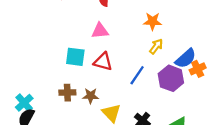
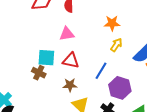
purple hexagon: (171, 78) -> (120, 88), moved
brown cross: (67, 93) -> (39, 73), moved, turned 32
brown star: (91, 96) -> (70, 85), moved

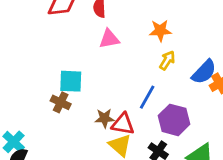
pink triangle: (67, 34) -> (109, 39), moved
red triangle: (71, 61) -> (123, 124), moved

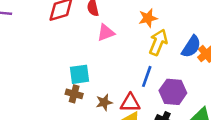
yellow arrow: (167, 60) -> (158, 42), size x1.5
brown star: (105, 118) -> (104, 102), moved

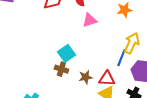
yellow arrow: (158, 42) -> (132, 43), moved
cyan square: (80, 74) -> (66, 53), turned -30

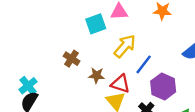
yellow arrow: (132, 43) -> (125, 46), moved
cyan square: (66, 53) -> (96, 24), moved

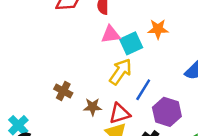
cyan square: (96, 24) -> (131, 43), moved
red triangle: (120, 84) -> (120, 113), turned -30

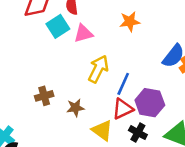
cyan square: (131, 43) -> (58, 26), moved
brown cross: (63, 91) -> (44, 96), turned -36
red triangle: (120, 113) -> (123, 109), moved

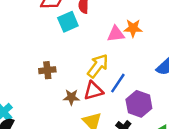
pink triangle: (83, 33) -> (116, 34), moved
brown cross: (44, 96) -> (47, 70), moved
red triangle: (123, 109) -> (93, 91), moved

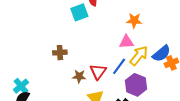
pink triangle: (116, 34) -> (126, 42), moved
yellow arrow: (98, 66) -> (139, 56), moved
red triangle: (93, 91) -> (98, 72), turned -42

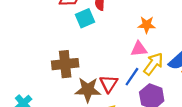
brown cross: (60, 53) -> (65, 64), size x1.6
brown star: (79, 76) -> (88, 90), size x1.6

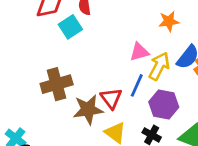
orange star: (147, 25) -> (169, 21), moved

